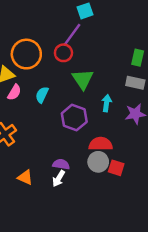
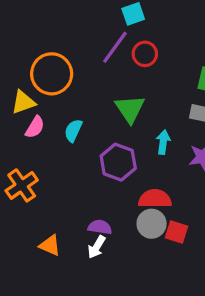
red circle: (63, 53) -> (145, 54), moved

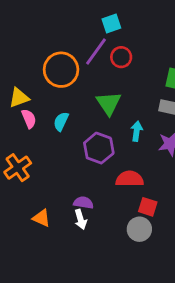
orange circle: (52, 74) -> (61, 70), moved
pink semicircle: (35, 127) -> (29, 119), turned -54
gray circle: (152, 224) -> (139, 229), moved
white arrow: (97, 247) -> (81, 219), turned -48

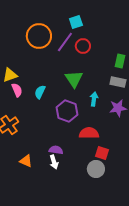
orange circle: (61, 70) -> (39, 36), moved

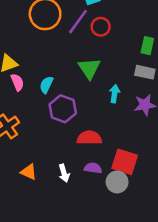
purple hexagon: (67, 111) -> (63, 109), moved
red semicircle: (89, 133) -> (89, 138), moved
purple semicircle: (56, 150) -> (93, 168), moved
red square: (102, 153) -> (125, 162), size x1.5

